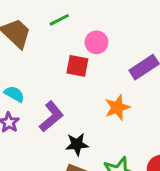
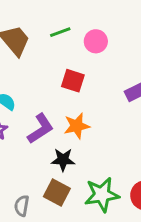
pink circle: (96, 42) -> (96, 41), moved
orange star: (117, 107) -> (77, 126), moved

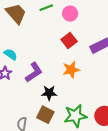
red square: (73, 81) -> (69, 41), moved, turned 35
orange star: (77, 126) -> (71, 70), moved

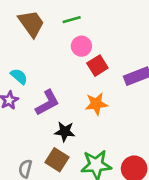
pink circle: (70, 14) -> (81, 46), moved

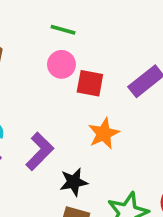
green line: (72, 20) -> (63, 30), moved, turned 48
red square: (97, 66) -> (90, 83), turned -30

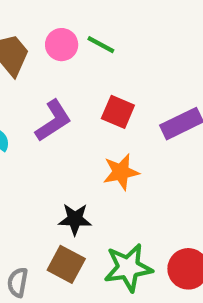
pink circle: (61, 64) -> (62, 45), moved
purple L-shape: (40, 151) -> (53, 121), moved

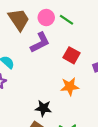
purple L-shape: (53, 121) -> (40, 43), moved

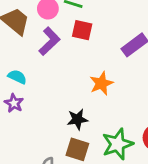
red square: (72, 55) -> (82, 30), moved

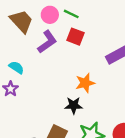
black star: (77, 119) -> (74, 105), moved

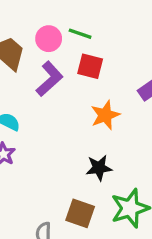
orange star: (85, 83) -> (105, 115), moved

